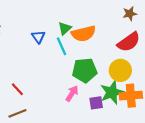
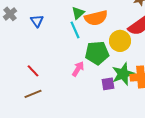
blue triangle: (38, 37) -> (37, 21), moved
yellow circle: (120, 70) -> (120, 41), moved
pink arrow: (72, 93) -> (78, 69), moved

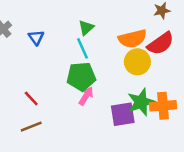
orange semicircle: (96, 18) -> (132, 39), moved
green pentagon: (97, 53) -> (81, 76), moved
purple square: (108, 84) -> (123, 114), size x1.5

